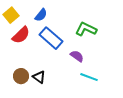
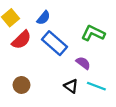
black triangle: (39, 77) -> (71, 86), moved

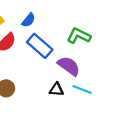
purple semicircle: (83, 63) -> (69, 66), size x1.5
black triangle: (71, 86) -> (56, 89), turned -32

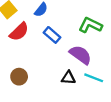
blue rectangle: (40, 46) -> (52, 35), size x0.7

